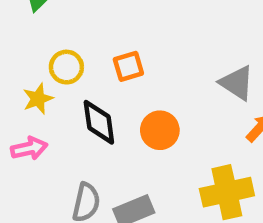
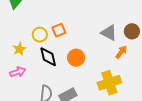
yellow circle: (66, 67) -> (40, 35), moved

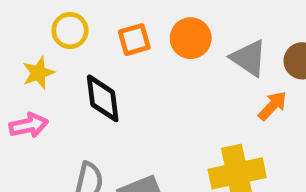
yellow circle: (40, 35) -> (70, 31), moved
orange circle: (76, 58) -> (191, 38), moved

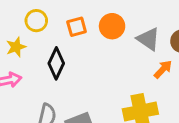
black diamond: (103, 98) -> (56, 63), turned 32

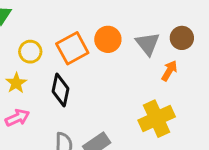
orange square: (77, 27) -> (72, 48), size x1.5
gray triangle: (148, 39) -> (148, 44), turned 30

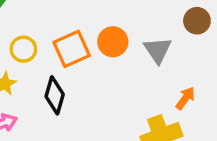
brown circle: (182, 38) -> (197, 21), moved
orange arrow: (169, 71) -> (185, 98), moved

